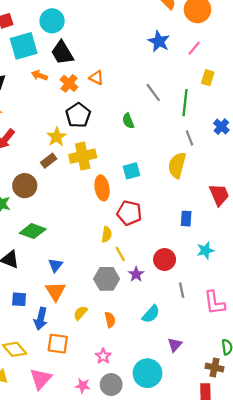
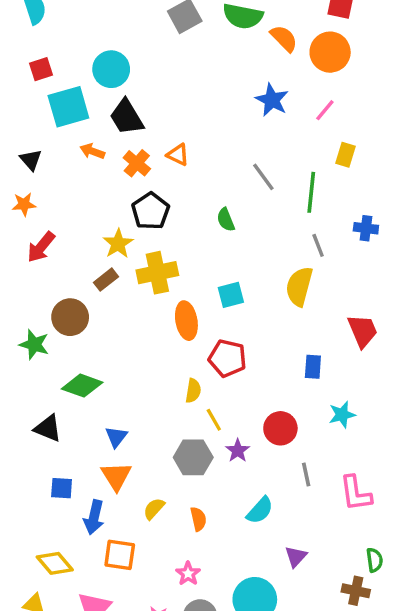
blue cross: (221, 127) -> (366, 228), turned -35

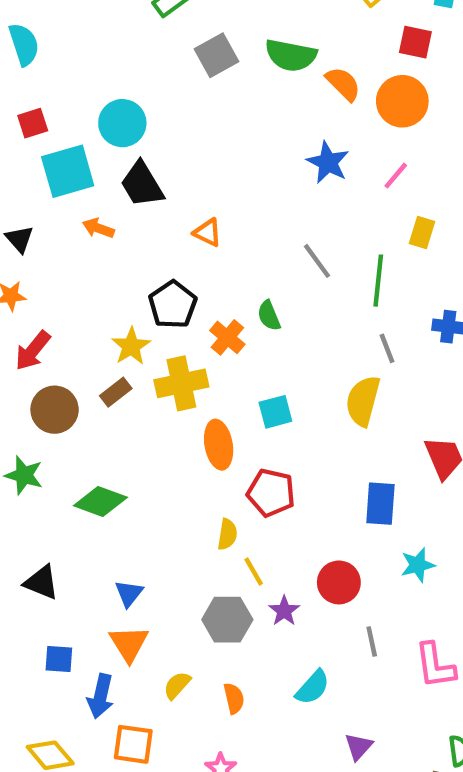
orange cross: (137, 163) -> (227, 337), moved
brown circle: (70, 317) -> (55, 410), moved
blue rectangle: (313, 367) -> (380, 504), size x1.4
green diamond: (82, 386) -> (100, 502), moved

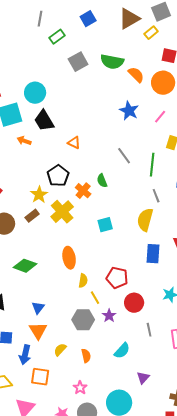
yellow cross: (181, 383) -> (62, 212), turned -30
orange ellipse: (219, 445) -> (69, 258), moved
red pentagon: (271, 493) -> (117, 278), moved
blue rectangle: (380, 504) -> (153, 254), moved

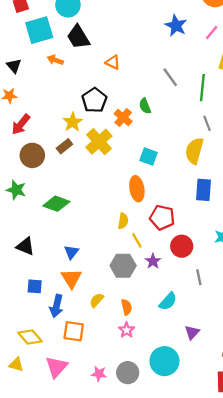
cyan square: (105, 225) -> (148, 157), turned 35
orange ellipse: (69, 258) -> (137, 189), moved
pink star: (80, 388) -> (127, 330), moved

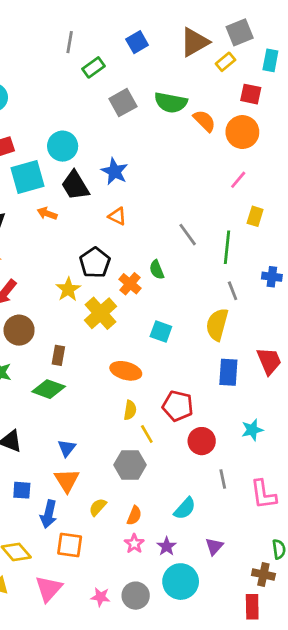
blue star: (176, 26) -> (115, 171), moved
brown rectangle: (64, 146) -> (58, 355), moved, turned -42
orange ellipse: (137, 189) -> (126, 371), moved, turned -65
purple star: (153, 261) -> (167, 546), moved
orange semicircle: (127, 307) -> (134, 515), turned 35

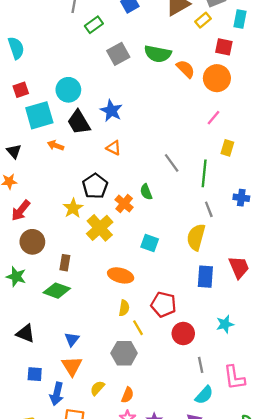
cyan semicircle: (185, 508) -> (204, 395), moved

